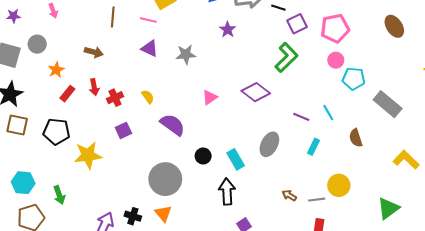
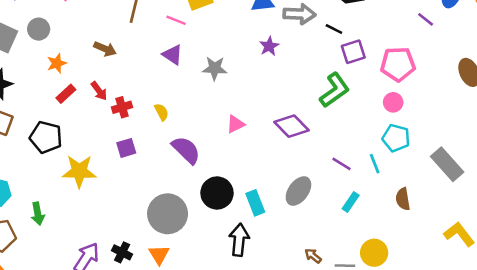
cyan pentagon: (354, 79) -> (396, 138), moved
red arrow: (94, 87) -> (99, 91), turned -35
black circle: (203, 156) -> (217, 193), size x1.6

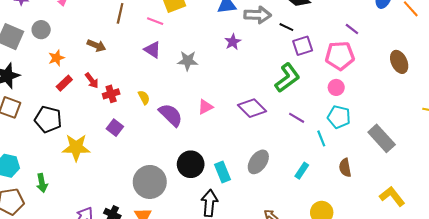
purple line: (426, 19) -> (352, 29), moved
purple square: (126, 148) -> (115, 128), turned -35
purple semicircle: (186, 150) -> (171, 115), moved
purple line: (341, 164) -> (297, 118), moved

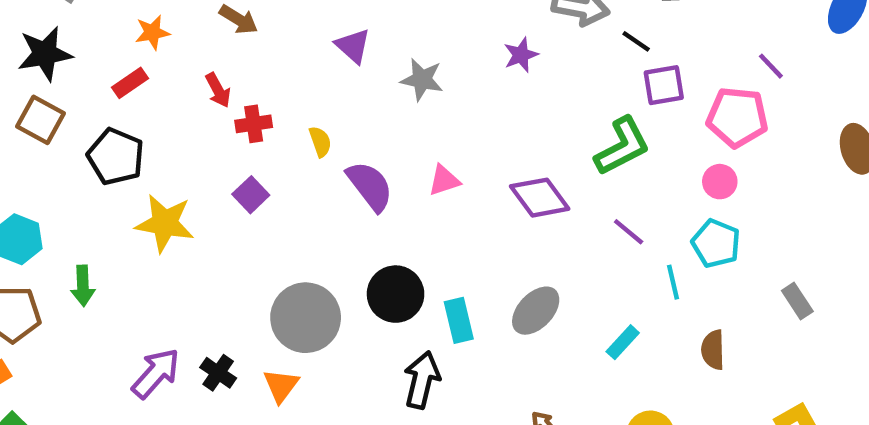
red rectangle: (64, 83) -> (130, 83), moved
gray rectangle: (382, 138) -> (797, 301), size x0.6

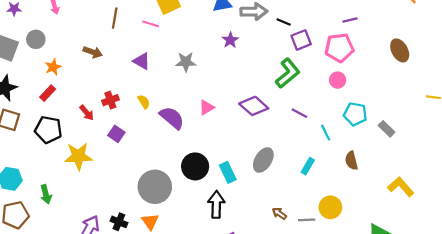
purple triangle: (353, 46) -> (142, 61), moved
purple line: (771, 66) -> (350, 20), turned -48
red arrow: (218, 90) -> (87, 113), moved
cyan pentagon: (716, 243) -> (355, 114), moved

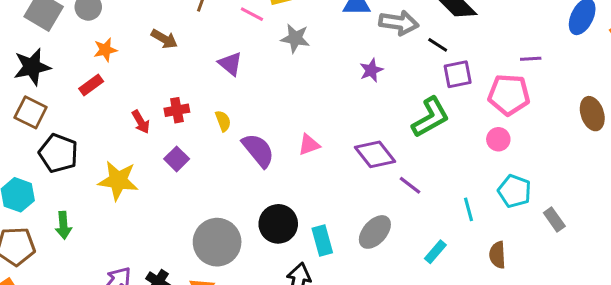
purple star: (230, 40) -> (371, 70), moved
gray star: (186, 62) -> (295, 38), moved
purple line: (299, 113) -> (410, 185), moved
black pentagon: (48, 130) -> (58, 153), moved

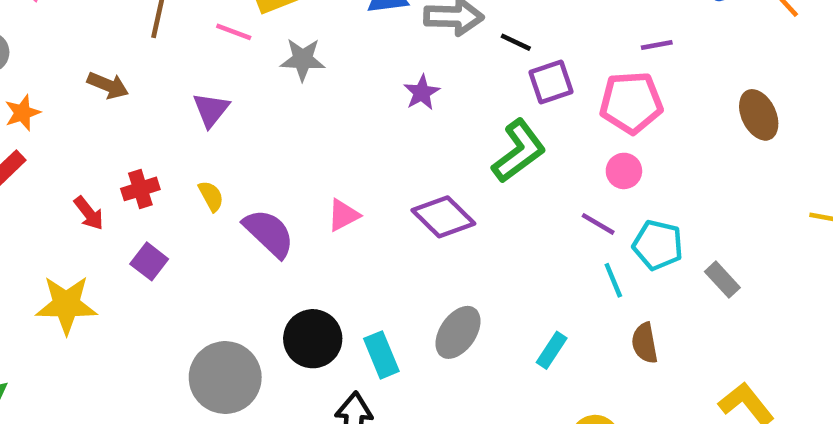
purple triangle: (230, 64) -> (211, 110), turned 36
purple line: (410, 185) -> (598, 224), moved
cyan line: (468, 209) -> (613, 280), moved

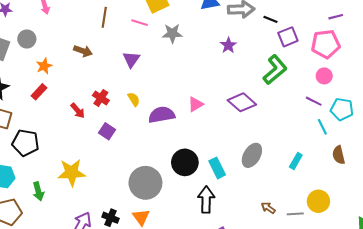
red cross: (140, 189) -> (101, 98), turned -35
purple semicircle: (269, 233) -> (162, 115), turned -50
yellow star: (66, 305) -> (72, 173), moved

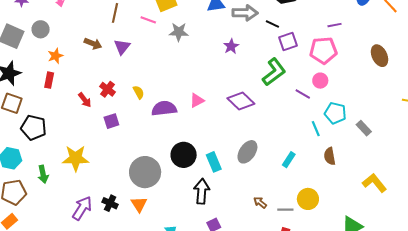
purple triangle: (131, 59) -> (122, 47), moved
red rectangle: (39, 92) -> (49, 80), turned -35
purple line: (314, 101) -> (303, 94), moved
purple square: (107, 131) -> (111, 121), turned 35

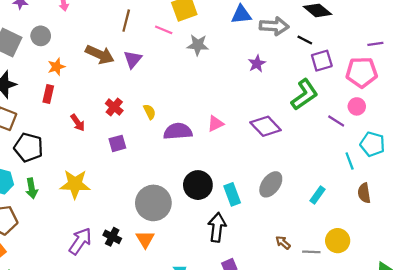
brown arrow: (93, 44) -> (100, 55), size x1.4
red arrow: (85, 100) -> (78, 123), moved
green arrow: (43, 174) -> (32, 188), moved

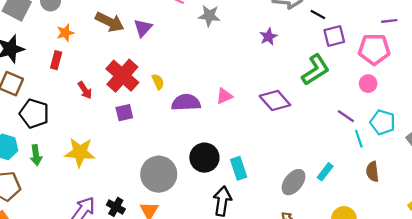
red cross: (114, 107) -> (122, 76), size x1.8
purple line: (336, 121) -> (346, 116), moved
gray ellipse: (271, 184) -> (294, 182), moved

